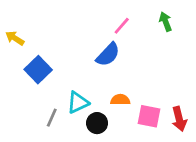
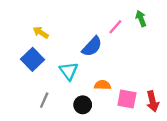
pink line: (122, 26) -> (115, 27), moved
yellow arrow: (15, 38) -> (41, 33), moved
cyan triangle: (78, 103) -> (69, 71), moved, turned -42

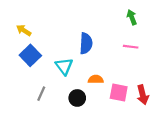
pink line: (115, 27) -> (131, 47), moved, turned 56
yellow arrow: (41, 33) -> (24, 30), moved
blue semicircle: (92, 47) -> (86, 43), turned -40

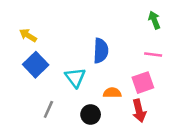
pink square: (119, 93) -> (143, 83), moved, turned -30
red arrow: (143, 95) -> (139, 111), moved

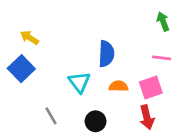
blue square: (36, 65) -> (21, 69), moved
orange semicircle: (112, 93) -> (118, 86), moved
gray line: (48, 109) -> (51, 116), turned -54

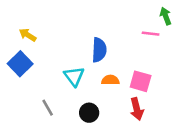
green arrow: (163, 21) -> (166, 16), moved
pink line: (162, 58) -> (151, 34), moved
pink square: (151, 88) -> (141, 81), turned 35

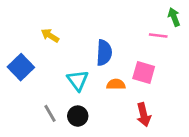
yellow arrow: (28, 35) -> (50, 36), moved
pink square: (141, 81) -> (144, 72), moved
black circle: (89, 113) -> (78, 116), moved

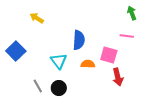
yellow arrow: (50, 36) -> (37, 18), moved
pink line: (158, 36) -> (127, 36), moved
red arrow: (144, 115) -> (118, 77), moved

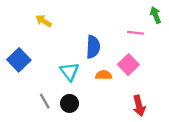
pink line: (127, 36) -> (136, 33), moved
pink square: (109, 55) -> (128, 65), turned 30
red arrow: (118, 77) -> (139, 106), moved

